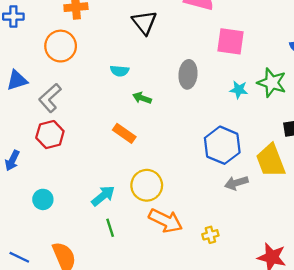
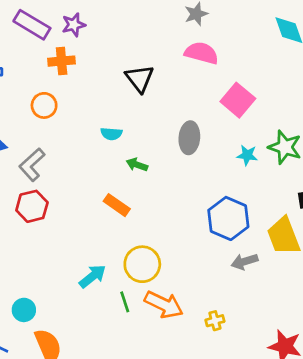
pink square: (230, 41) -> (238, 100), turned 32
orange circle: (61, 46) -> (44, 105), size x0.7
cyan circle: (43, 199) -> (24, 310), moved
green line: (110, 228) -> (125, 302), moved

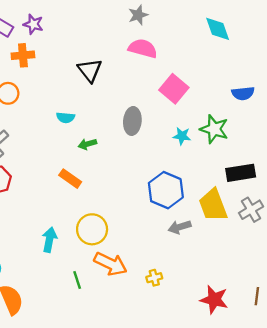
purple star: (74, 25) -> (33, 24), turned 30
green arrow: (137, 165) -> (87, 144), turned -36
cyan arrow: (92, 276) -> (49, 240), turned -40
green line: (125, 302) -> (77, 280), moved

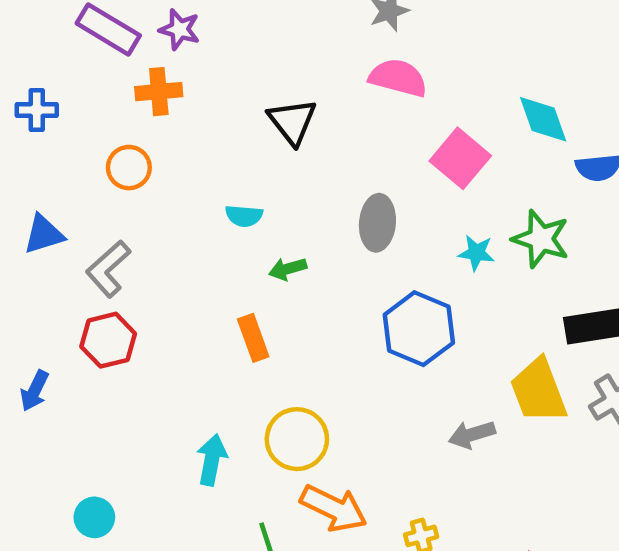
cyan diamond: (218, 29) -> (543, 119), moved
orange rectangle: (70, 179) -> (253, 338), turned 35
blue hexagon: (166, 190) -> (419, 329), moved

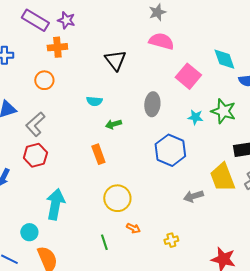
cyan arrow: (212, 460) -> (55, 204), moved, size x1.4
orange arrow: (334, 508) -> (133, 228), size x0.5

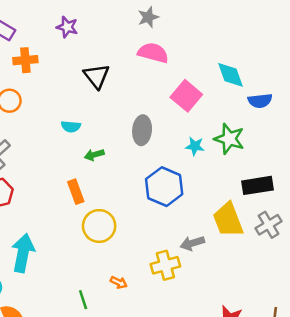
purple star: (66, 20) -> (67, 27), moved
yellow circle: (117, 198) -> (99, 226), moved
yellow cross: (171, 240) -> (165, 265), moved, size x1.6

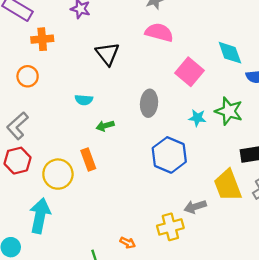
yellow circle: (99, 226) -> (58, 174), moved

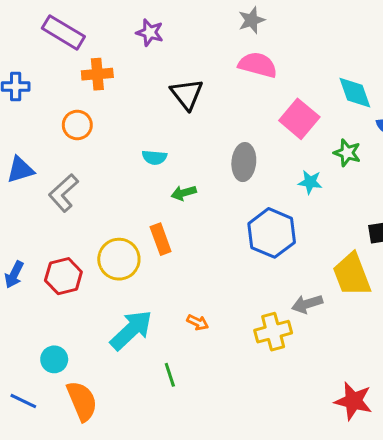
green star: (229, 111) -> (347, 153), moved, size x0.7
red hexagon: (17, 161) -> (63, 276), moved
cyan arrow: (40, 216) -> (131, 330), moved, turned 36
orange arrow: (128, 243) -> (198, 322), moved

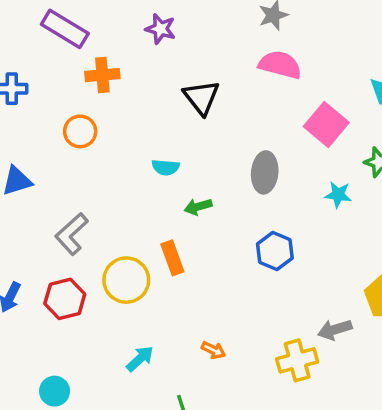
gray L-shape: (63, 193) -> (72, 234), moved
blue hexagon: (272, 233) -> (275, 251), moved, size x0.7
cyan arrow: (131, 330) -> (140, 359), size x0.6

